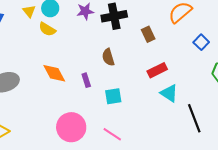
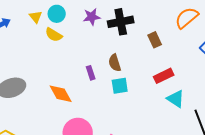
orange diamond: (54, 73) -> (61, 94), moved
purple rectangle: (86, 80) -> (91, 73), moved
cyan square: (113, 96) -> (120, 86), moved

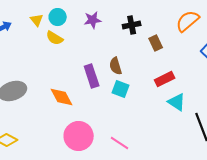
black cross: (121, 22) -> (132, 25), moved, size x0.7
purple rectangle: (91, 73) -> (92, 76), size x1.6
cyan square: (120, 86) -> (121, 89), turned 30

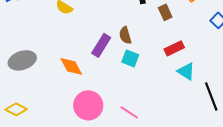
purple rectangle: (92, 76) -> (101, 45), turned 50

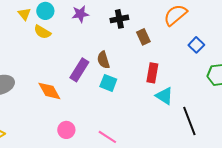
red rectangle: (174, 48) -> (152, 73), turned -54
pink circle: (88, 105) -> (66, 130), size x0.6

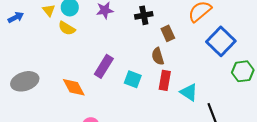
blue square: (196, 45) -> (221, 41), size x1.8
brown semicircle: (103, 60) -> (158, 56), moved
red rectangle: (152, 73) -> (165, 80), moved

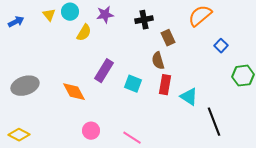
yellow semicircle: (67, 28) -> (84, 33), moved, turned -90
blue square: (221, 41) -> (221, 46), size x0.5

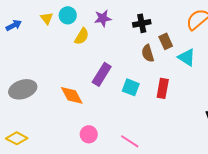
brown semicircle: (158, 61) -> (148, 53), moved
cyan triangle: (189, 97) -> (187, 57), moved

